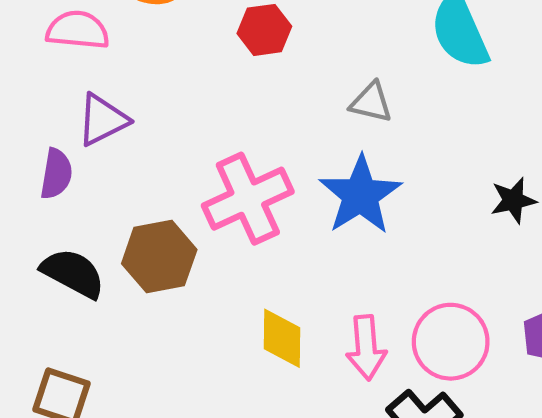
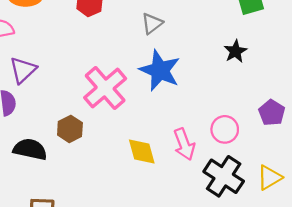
gray triangle: (371, 102) -> (152, 23), turned -35
brown hexagon: (159, 257) -> (70, 129), size x0.7
pink circle: (451, 342) -> (225, 129), size x0.7

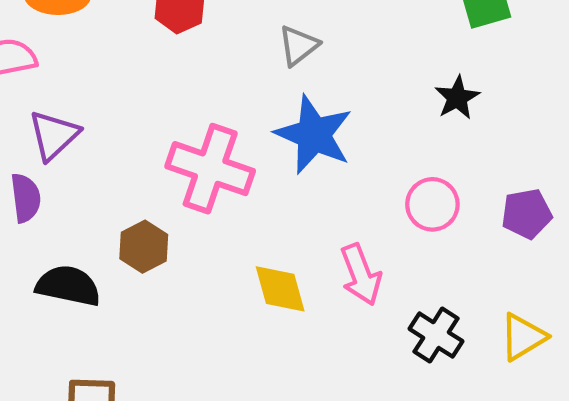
pink cross: (105, 88) -> (210, 169), turned -30
purple pentagon: (272, 113) -> (527, 214), turned 30
pink circle: (225, 129) -> (432, 204), moved
black cross: (224, 176) -> (436, 335), size x0.7

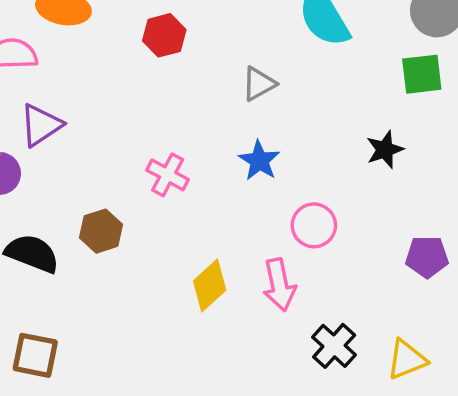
blue star: (314, 135) -> (259, 161), size x0.6
pink cross: (210, 169) -> (168, 175), size x0.6
pink circle: (432, 204) -> (314, 225), moved
yellow diamond: (280, 289) -> (210, 286), turned 54

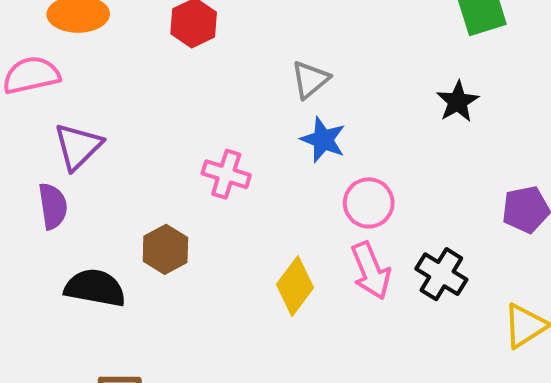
gray triangle: (259, 84) -> (310, 80), moved
pink circle: (314, 225) -> (369, 203), moved
black cross: (334, 346) -> (441, 274), moved

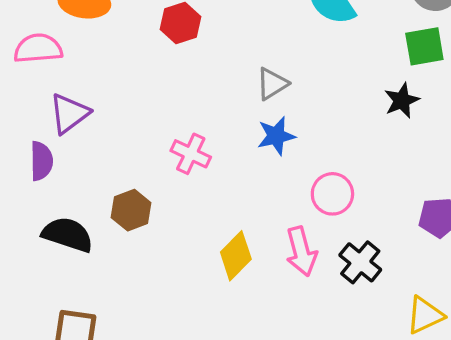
black star: (458, 102) -> (402, 100), moved
blue star: (323, 140) -> (276, 136), turned 30
pink circle: (369, 203) -> (332, 194), moved

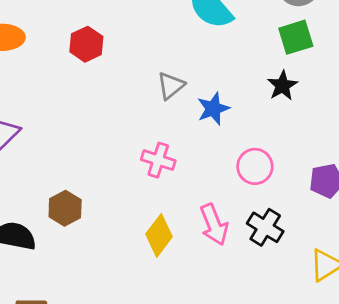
blue star: (276, 136) -> (213, 109), moved
pink cross: (191, 154) -> (158, 160), moved
pink circle: (332, 194) -> (255, 166), moved

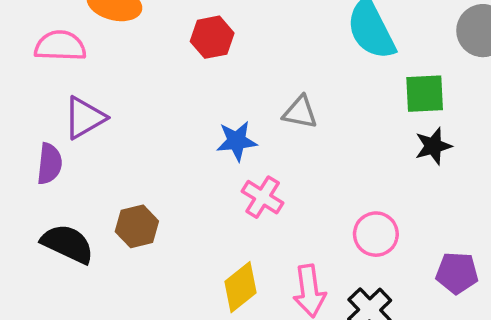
green square: (296, 37) -> (425, 94), moved
gray triangle: (171, 86) -> (300, 112), turned 36
blue star: (213, 109) -> (237, 141), moved

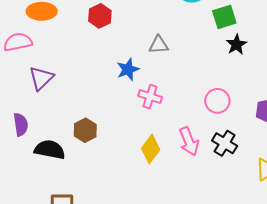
purple semicircle: (49, 164) -> (21, 125), moved

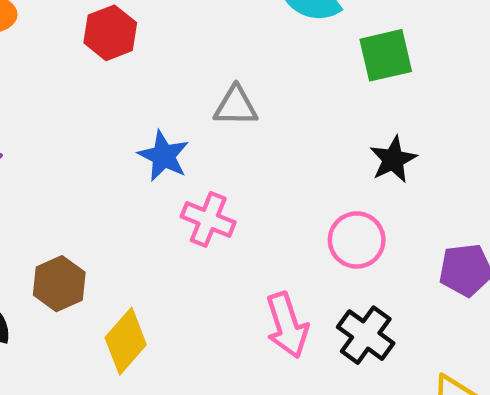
black star: (236, 45) -> (393, 159), moved
blue star: (128, 69) -> (164, 156), turned -30
yellow diamond: (151, 149) -> (126, 341), moved

